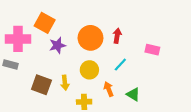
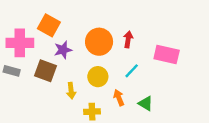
pink rectangle: (152, 50) -> (167, 55), size x1.5
brown square: (41, 85) -> (45, 71), moved

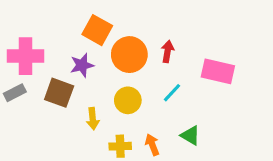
orange square: (49, 25) -> (97, 30), moved
gray rectangle: (12, 71) -> (15, 93), turned -42
orange arrow: (119, 98) -> (152, 145), moved

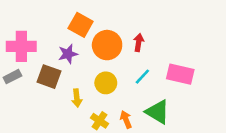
pink rectangle: (218, 71) -> (180, 74), moved
green triangle: (190, 135) -> (158, 112), size x1.5
yellow cross: (120, 146) -> (100, 121), turned 36

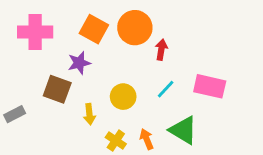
orange circle: (107, 45) -> (135, 28), moved
pink cross: (21, 46) -> (35, 32), moved
gray rectangle: (12, 77) -> (15, 114), moved

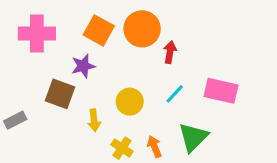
green triangle: (183, 130) -> (193, 137), turned 44

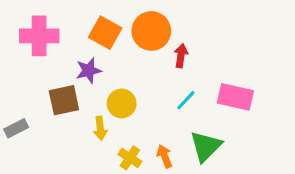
brown square: (60, 94) -> (64, 100), turned -32
yellow circle: (130, 102) -> (122, 103), moved

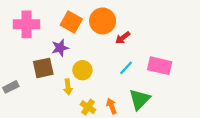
red arrow: (181, 56) -> (123, 38), turned -136

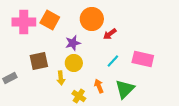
orange square: (71, 22) -> (50, 20), moved
purple star: (60, 48) -> (73, 43), moved
orange arrow: (112, 106) -> (99, 86), moved

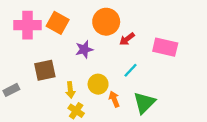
pink rectangle: (143, 59) -> (165, 47), moved
yellow circle: (74, 63) -> (98, 84), moved
yellow cross: (79, 96) -> (76, 111), moved

